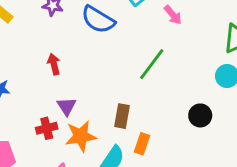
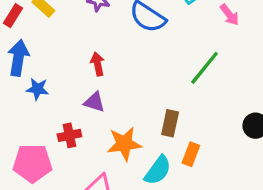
purple triangle: (67, 106) -> (94, 102), moved, turned -42
red cross: (47, 128) -> (69, 135), moved

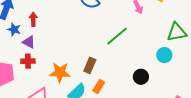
red arrow: (98, 64) -> (33, 19), moved
purple triangle: (94, 102) -> (29, 42), moved

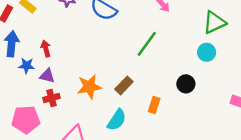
brown rectangle: (90, 65) -> (124, 85), turned 35
orange star: (60, 72) -> (89, 87), moved
orange rectangle: (99, 86) -> (154, 105), moved

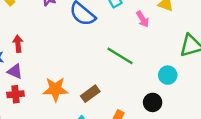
green line: (147, 44) -> (120, 56), turned 76
cyan circle: (207, 52) -> (168, 75), moved

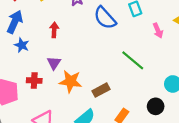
red arrow: (18, 44) -> (54, 30), moved
purple triangle: (15, 71) -> (54, 63), moved, turned 32

